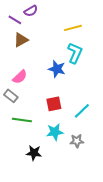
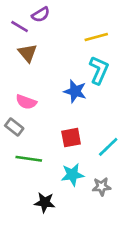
brown triangle: (21, 40) -> (27, 53), turned -42
pink semicircle: (20, 77) -> (26, 102), turned 63

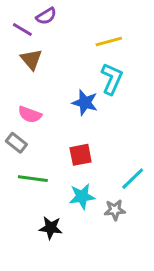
cyan line: (108, 147) -> (133, 179), moved

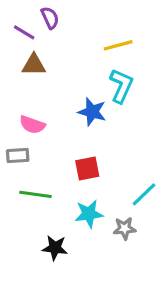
purple semicircle: (46, 16) -> (50, 18), turned -84
brown triangle: (31, 59) -> (34, 65), turned -50
gray rectangle: (16, 143) -> (18, 155), turned -42

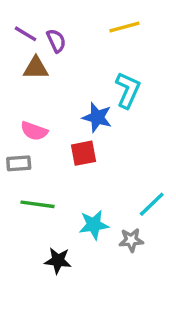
purple semicircle: (50, 18) -> (56, 41), moved
yellow line: (118, 45) -> (124, 27), moved
red square: (87, 168) -> (83, 153), moved

